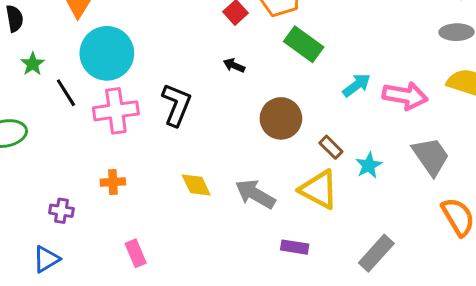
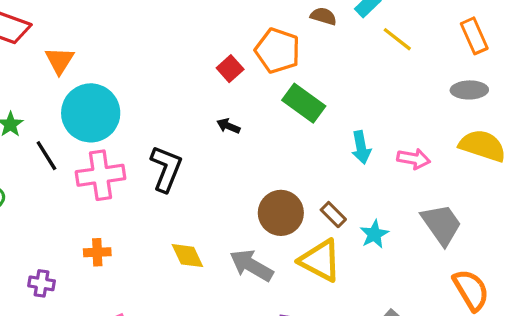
cyan arrow: (357, 85) -> (361, 147), turned 116
pink arrow: (405, 96) -> (414, 159), size x0.7
brown circle: (281, 118) -> (281, 213), moved

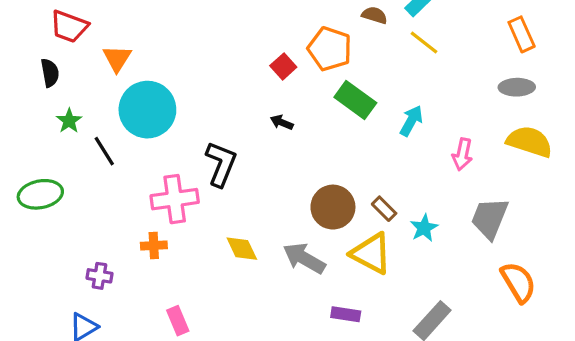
yellow line: (397, 39) -> (424, 42), moved
cyan arrow: (361, 147) -> (411, 121), moved, turned -140
pink arrow: (414, 159) -> (462, 154), turned 92
pink cross: (101, 175) -> (175, 199), moved
gray trapezoid: (441, 224) -> (490, 218), turned -123

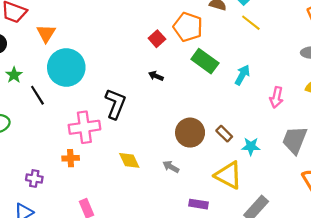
cyan star: (424, 228) -> (251, 146), turned 30
yellow triangle: (371, 253) -> (228, 175), moved
gray arrow: (304, 258) -> (171, 167), size x0.6

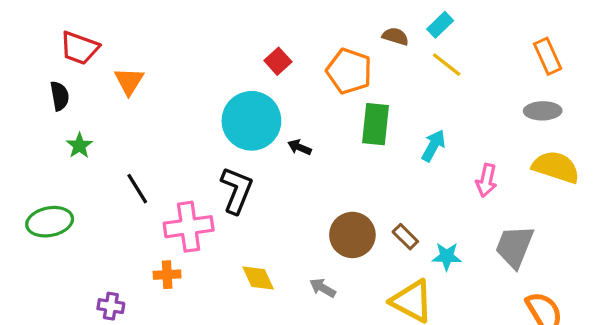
red square: (157, 39) -> (278, 61), moved
green rectangle: (205, 61) -> (376, 124), turned 60
cyan circle: (66, 67) -> (251, 121), moved
black line: (37, 95) -> (137, 189), moved

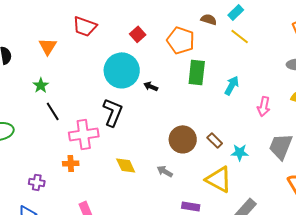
red trapezoid: (79, 48) -> (85, 26), moved
green star: (79, 146) -> (41, 85), moved

